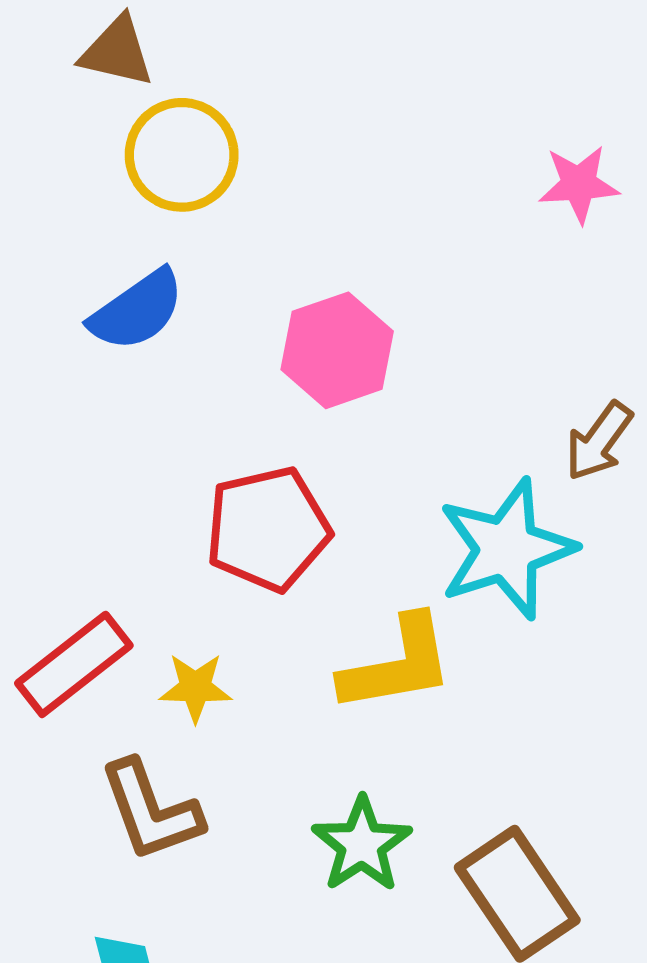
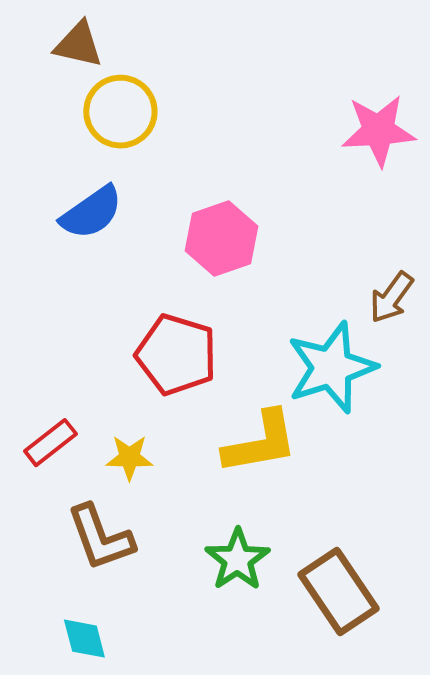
pink star: (579, 184) -> (378, 131), size x1.4
red pentagon: (268, 529) -> (176, 355), turned 30
red rectangle: (74, 664) -> (50, 443), size x0.7

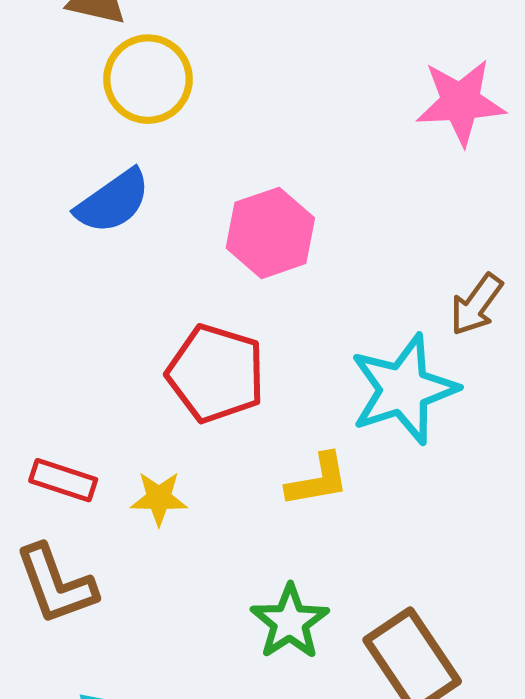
red rectangle: (50, 443) -> (63, 480), turned 56
yellow L-shape: (260, 443) -> (318, 480), size x0.7
brown L-shape: (100, 538) -> (56, 584), moved

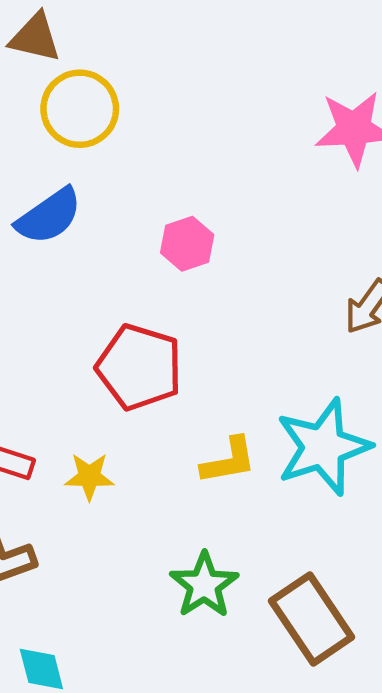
pink hexagon: (270, 233) -> (187, 244), size x0.7
cyan star: (404, 389) -> (323, 447), moved

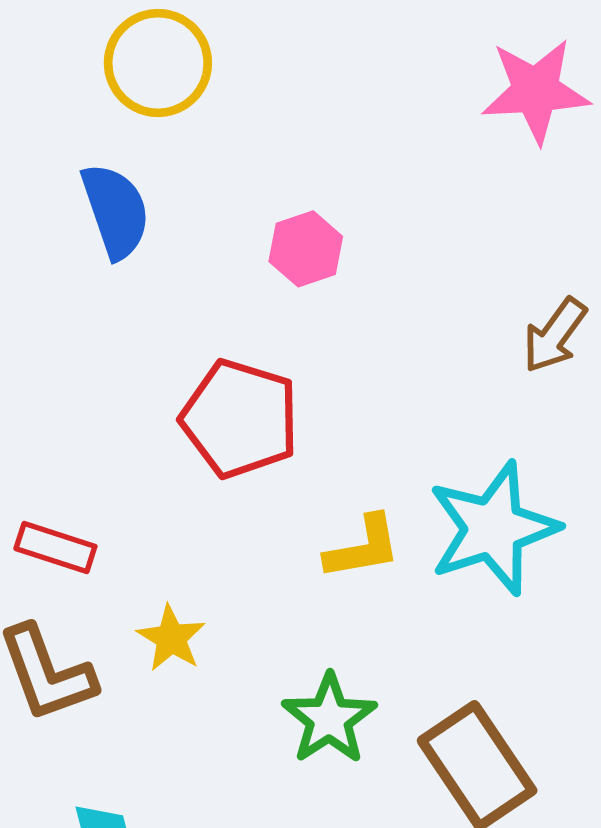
blue semicircle: (49, 216) -> (116, 211), turned -74
yellow star: (89, 477) -> (171, 638), moved, turned 30

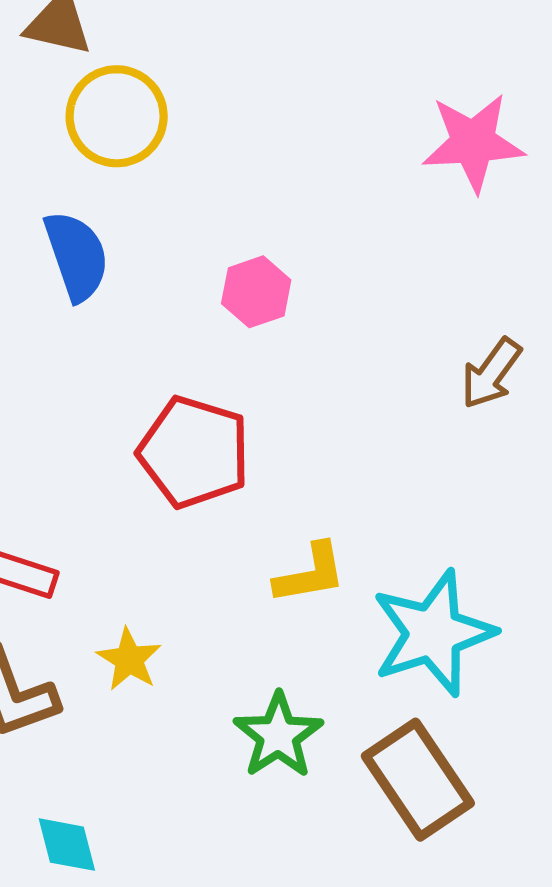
cyan star: (493, 528) -> (433, 633), moved

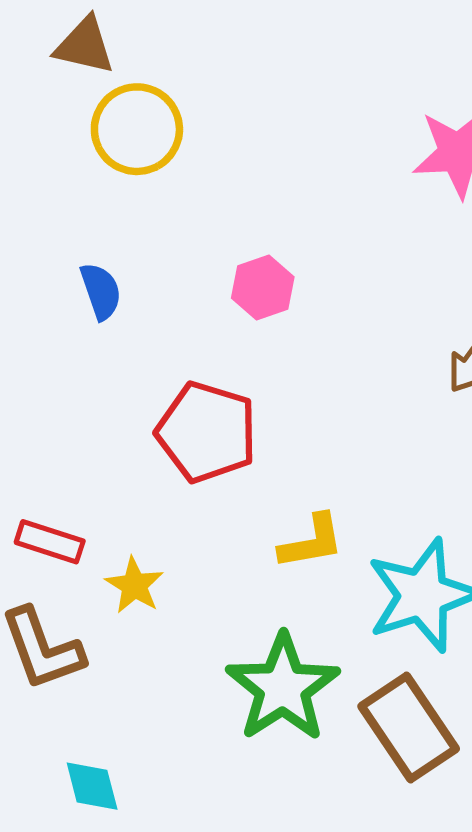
blue semicircle: (77, 256) -> (101, 291), moved, size x0.7
yellow star: (129, 659) -> (134, 585), moved
green star: (278, 735) -> (283, 688), size x1.4

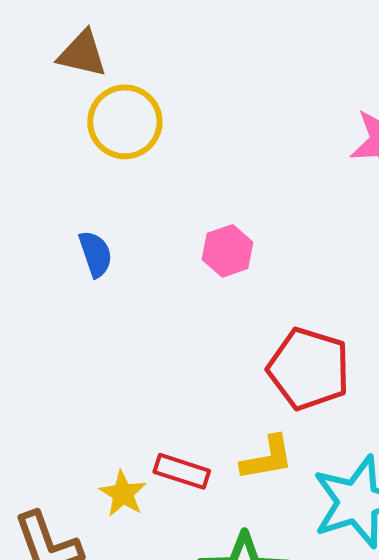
red pentagon: (207, 432) -> (309, 369), moved
red rectangle: (50, 542) -> (182, 471), moved

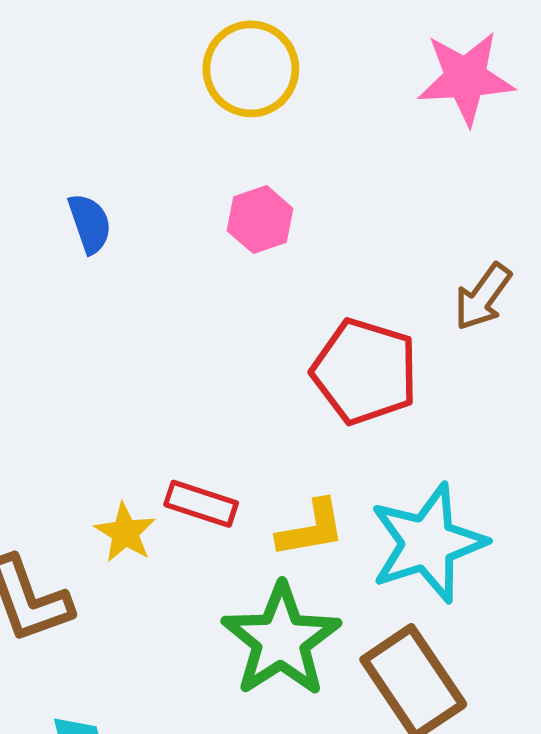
yellow circle: (125, 122) -> (251, 69), moved
yellow L-shape: (267, 458) -> (311, 529), moved

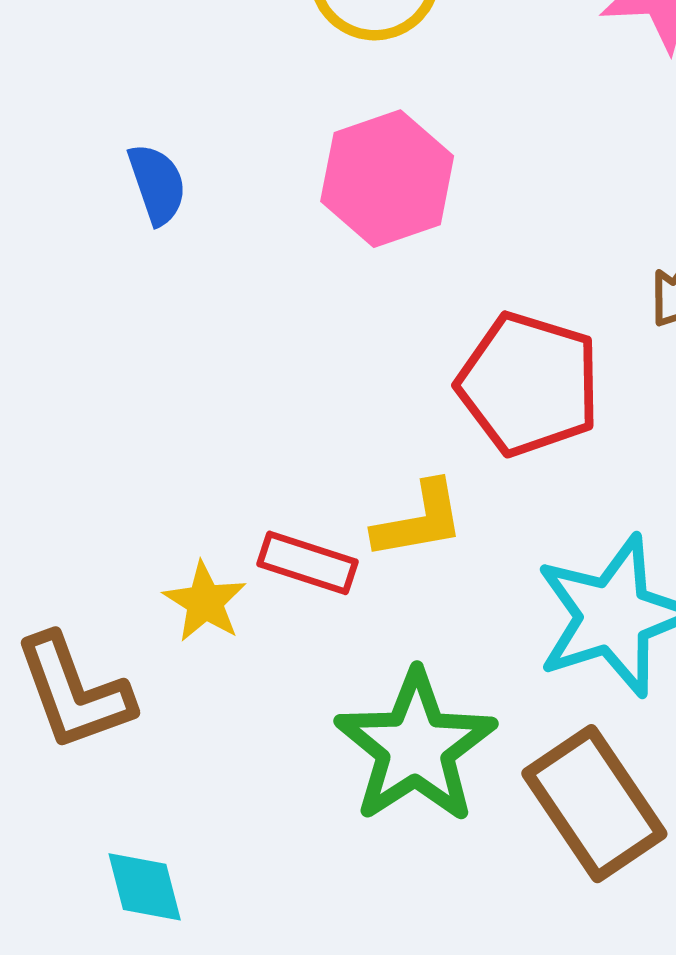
pink hexagon: (260, 220) -> (387, 179), size x1.5
yellow L-shape: (311, 529) -> (419, 520), moved

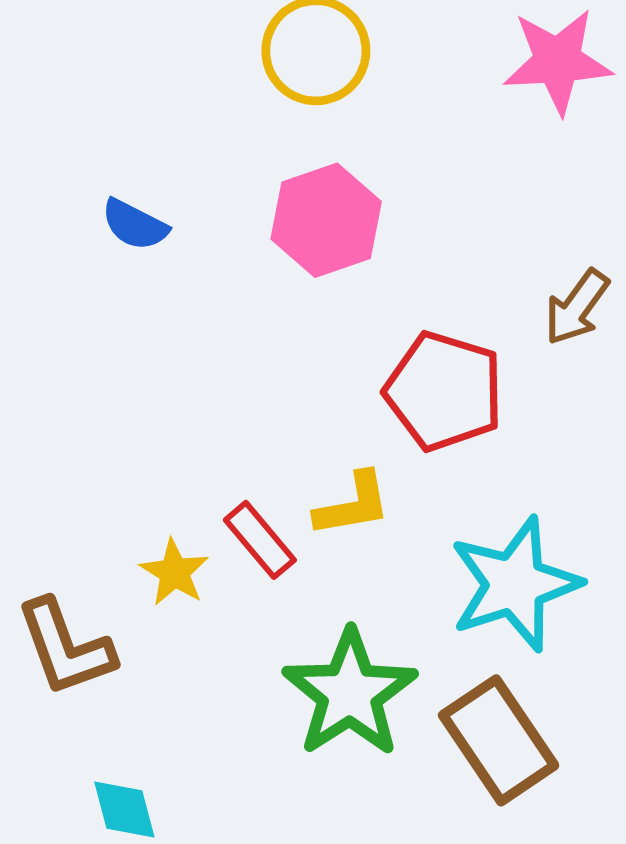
blue semicircle: (157, 184) -> (135, 225), turned 136
red rectangle: (308, 563) -> (260, 540), turned 32

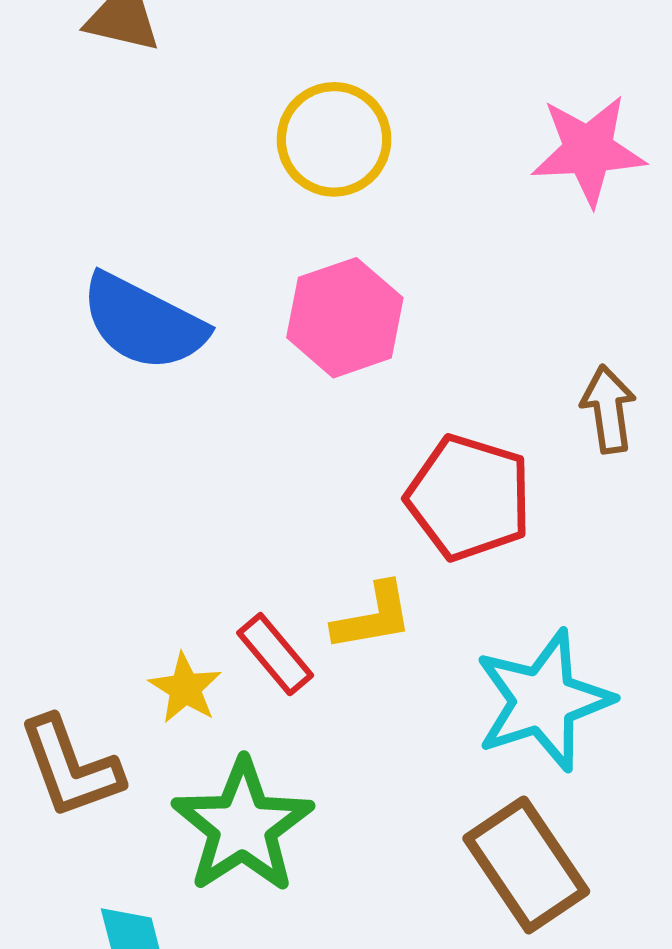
blue semicircle: (135, 225) -> (143, 322), size x1.8
brown arrow: (577, 307) -> (608, 409), turned 136
green star: (350, 693) -> (243, 826), moved

